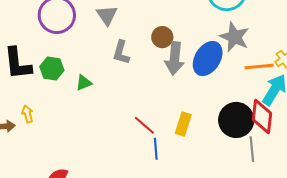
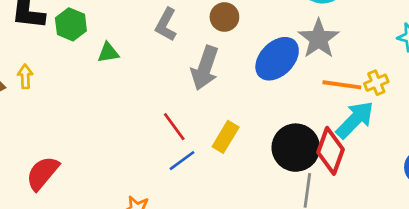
gray arrow: (175, 58) -> (205, 68), moved
blue line: (156, 149) -> (182, 161), turned 45

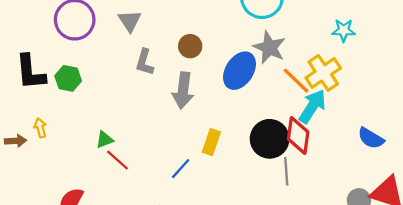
green triangle: (108, 53) -> (105, 140), moved
yellow cross: (376, 83) -> (323, 73), size x1.8
orange line: (342, 85) -> (296, 81), turned 48
red line: (174, 127) -> (117, 160), moved

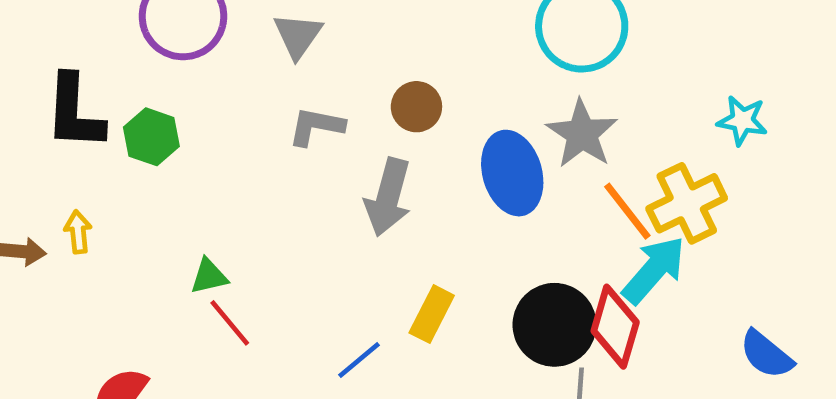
gray L-shape: (145, 62) -> (316, 126), turned 76
blue ellipse: (240, 71) -> (512, 173), turned -57

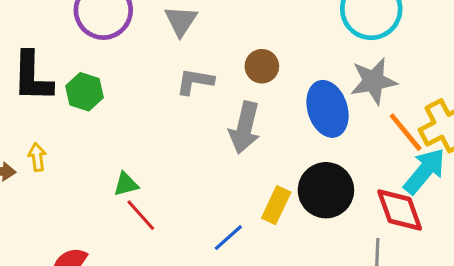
gray star: (582, 134) -> (373, 81), turned 30
black circle: (554, 325) -> (326, 190), moved
red diamond: (615, 327) -> (400, 210), turned -34

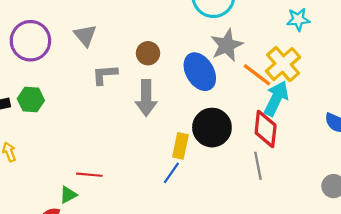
green triangle: (126, 184) -> (68, 195), moved
red diamond: (400, 210) -> (266, 129), turned 39
red line: (141, 215) -> (89, 175), turned -30
blue line: (228, 238) -> (171, 173), moved

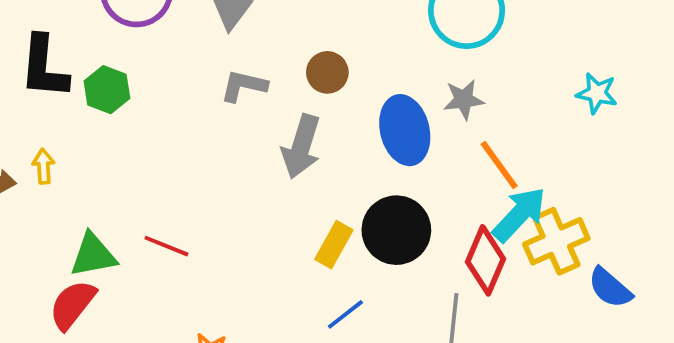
gray star: (227, 45) -> (464, 100), size x0.7
yellow cross: (283, 64) -> (556, 241), moved
blue line: (171, 173) -> (345, 314), moved
green triangle: (68, 195) -> (93, 255), moved, size x1.5

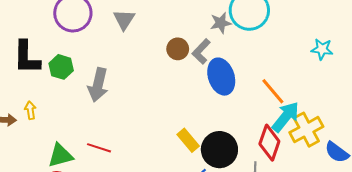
gray L-shape: (244, 86) -> (201, 51), moved, turned -55
gray star: (464, 100) -> (221, 23), moved
gray arrow: (301, 147) -> (98, 85), moved
black circle: (396, 230) -> (219, 150), moved
yellow rectangle: (334, 245) -> (188, 140), turned -65

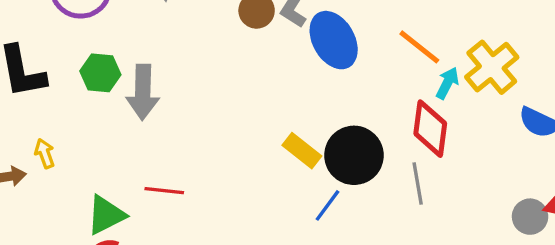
green hexagon: (61, 67) -> (100, 73), moved
cyan arrow: (286, 117) -> (447, 83), size x0.6
yellow cross: (306, 130) -> (492, 67), moved

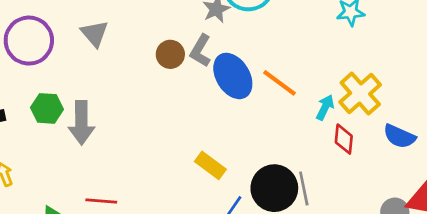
orange line: (419, 47) -> (279, 83), moved
red diamond: (430, 129) -> (344, 139), moved, size x0.7
black circle: (354, 155) -> (274, 188), moved

